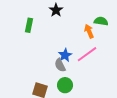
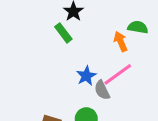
green rectangle: (29, 25) -> (63, 33), moved, turned -48
gray semicircle: (60, 65) -> (102, 90), moved

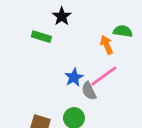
green rectangle: (63, 33) -> (41, 37), moved, turned -36

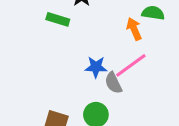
blue star: (74, 77) -> (96, 67), turned 30

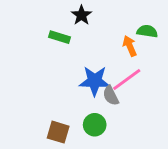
blue star: (96, 67) -> (95, 81), size x1.5

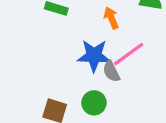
orange arrow: (130, 46) -> (111, 18), moved

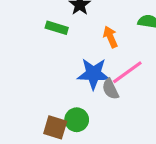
green circle: (94, 103) -> (77, 120), moved

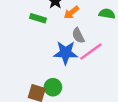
orange arrow: (110, 37) -> (71, 12), moved, turned -105
gray semicircle: (110, 89) -> (78, 35), moved

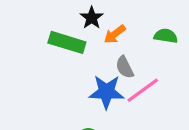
green rectangle: (38, 18) -> (67, 42), size x1.5

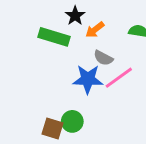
gray semicircle: (125, 67) -> (103, 58), turned -36

